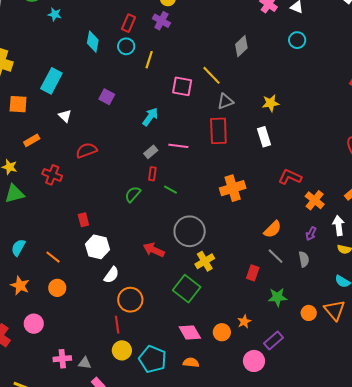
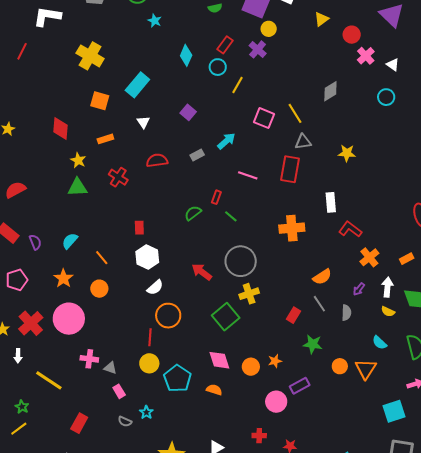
white rectangle: (264, 137) -> (331, 202), moved
gray rectangle: (151, 152) -> (197, 155), moved
pink circle: (34, 324) -> (69, 319), size x1.6

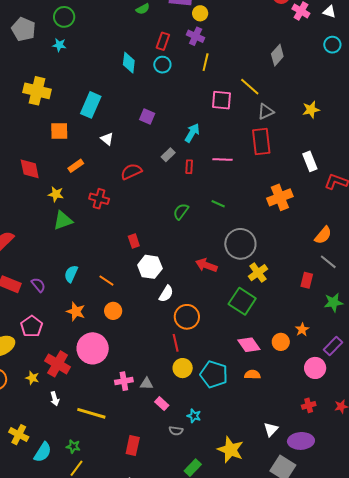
cyan star: (155, 21) -> (59, 45), moved
yellow line: (237, 85) -> (206, 62), moved
red rectangle: (216, 197) -> (189, 167), moved

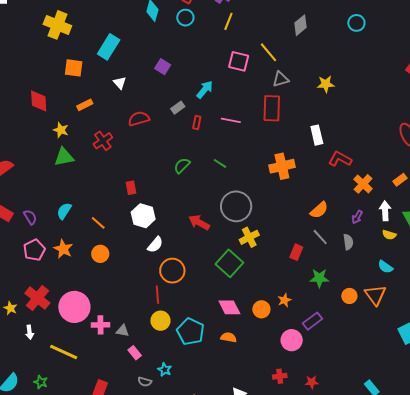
red cross: (99, 199) -> (103, 141), turned 30
pink pentagon: (32, 326) -> (34, 250), moved
pink circle: (93, 348) -> (74, 307), moved

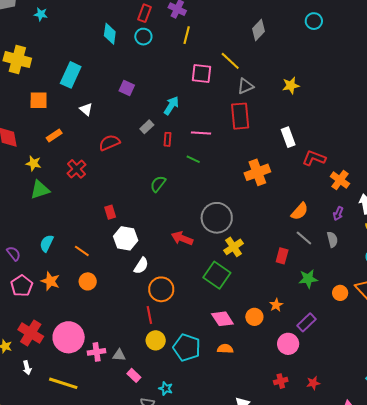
green line: (220, 163) -> (193, 159), moved

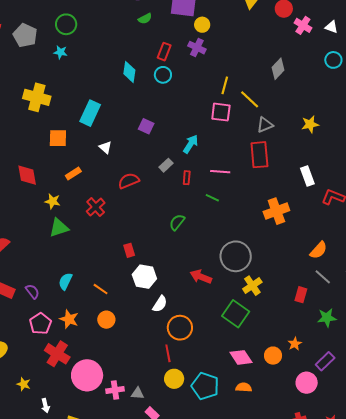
yellow line: (187, 35) -> (225, 85), moved
red cross: (31, 333) -> (57, 354), moved

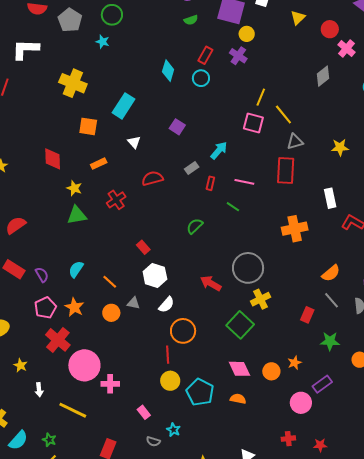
gray diamond: (278, 69) -> (323, 76), moved
red rectangle: (129, 250) -> (143, 247), turned -32
gray triangle: (138, 393) -> (133, 303), moved

